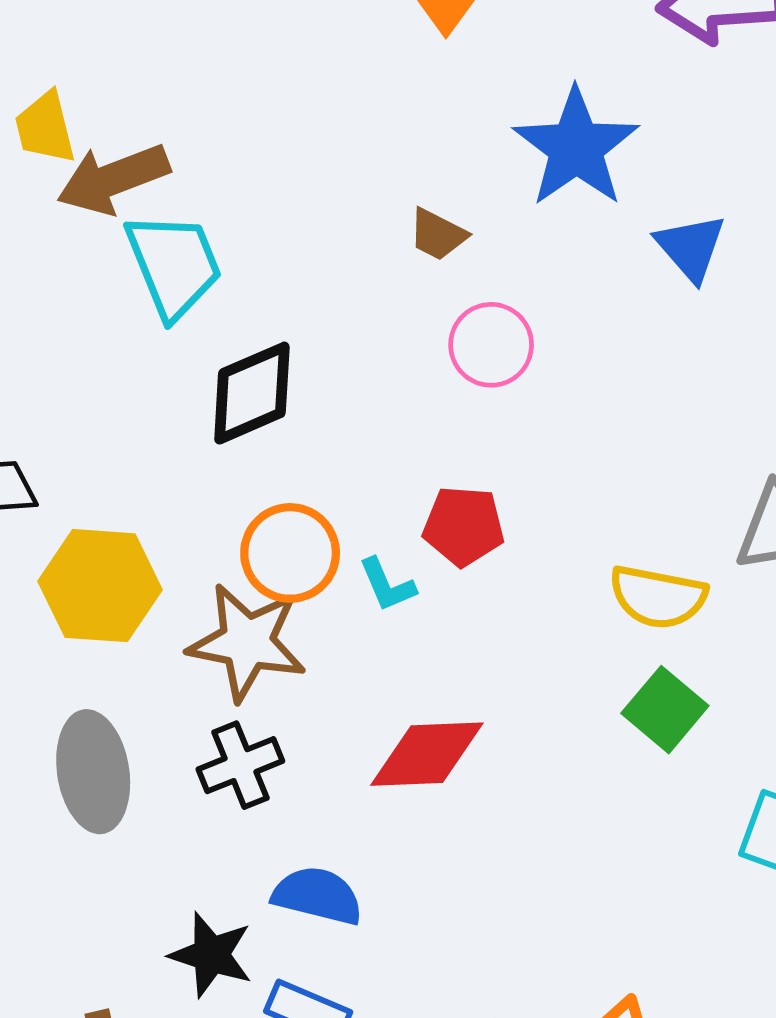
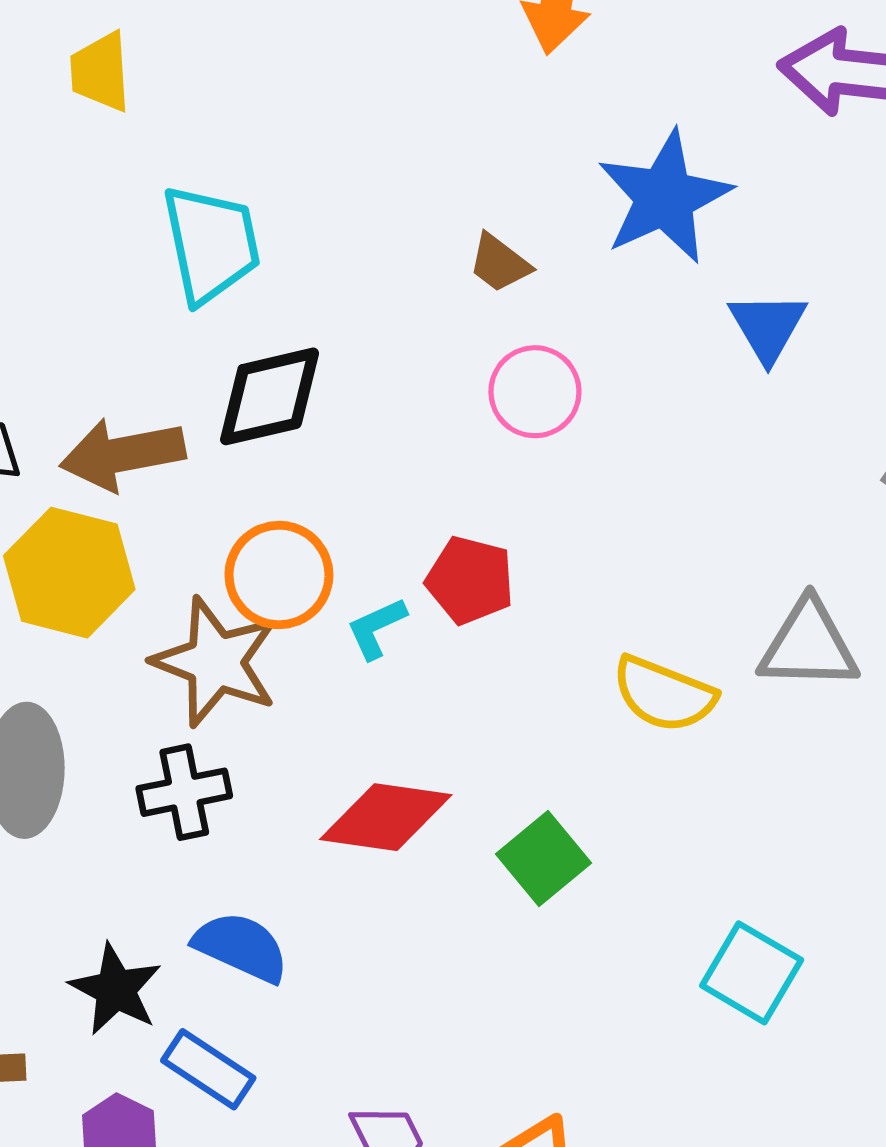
brown arrow: (113, 179) -> (122, 454), moved
cyan L-shape: (387, 585) -> (376, 628), turned 78
green square: (665, 710) -> (543, 858), moved

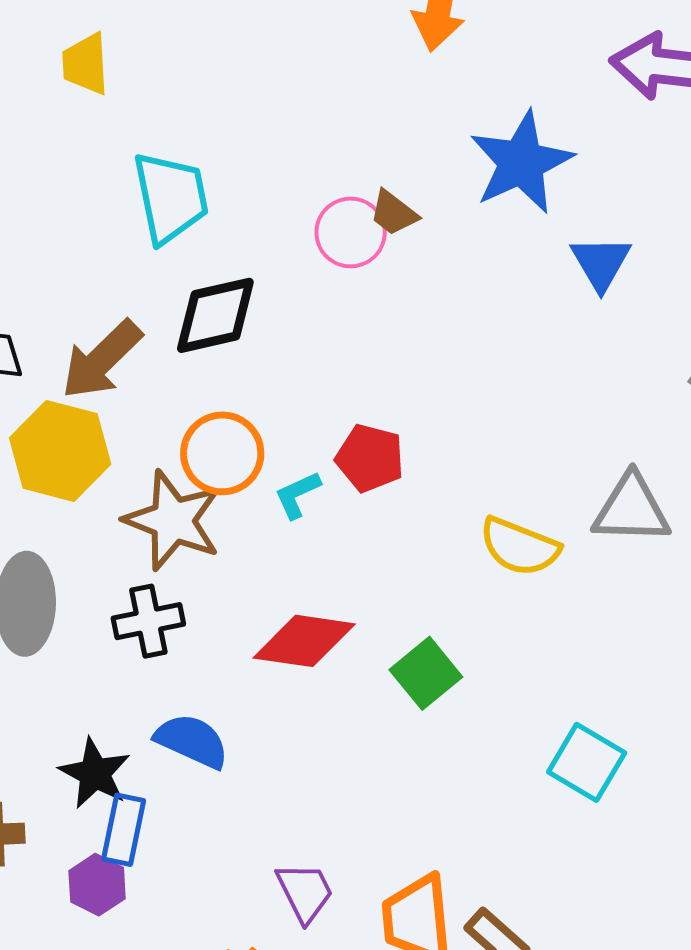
pink circle: (535, 392) -> (351, 232), moved
brown arrow: (122, 454) -> (102, 360), turned -34
blue rectangle: (208, 1069) -> (124, 830), moved, turned 68

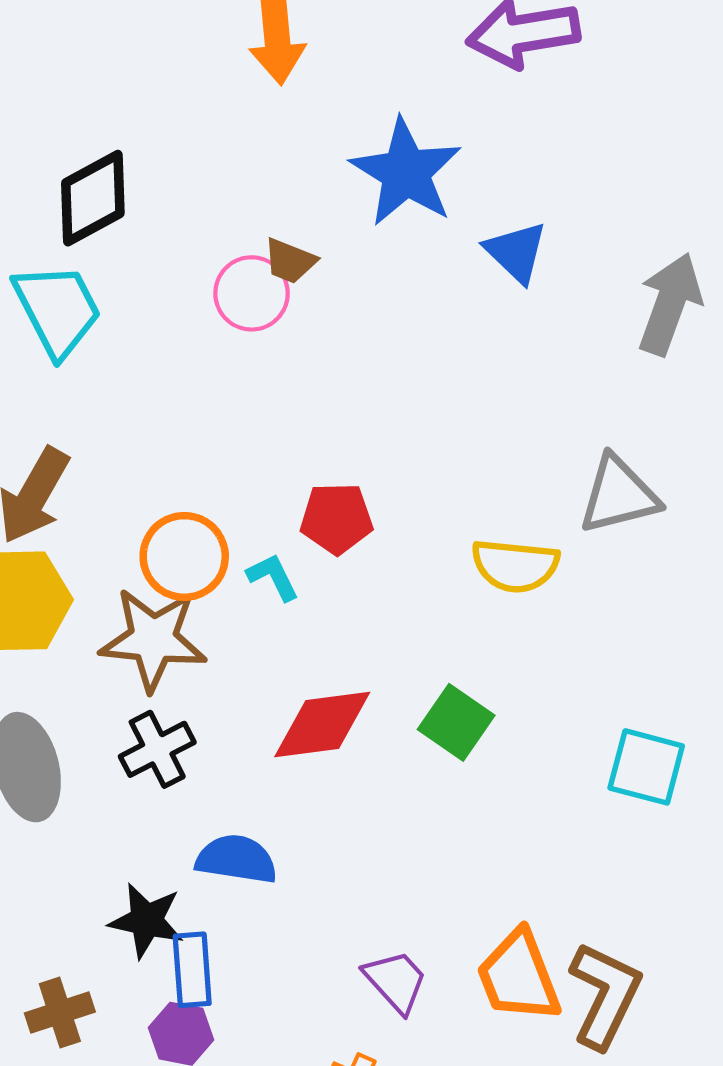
black diamond: (215, 315) -> (93, 198), moved
cyan L-shape: (297, 495) -> (273, 577), turned 104

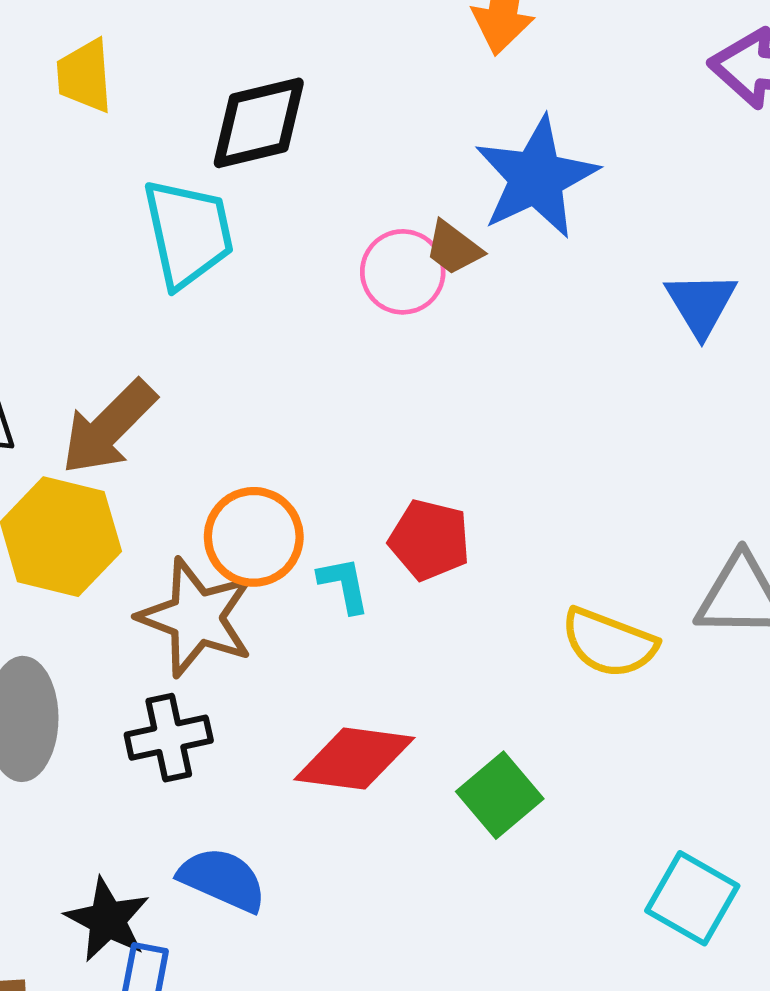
blue star: (406, 172) -> (536, 178), moved

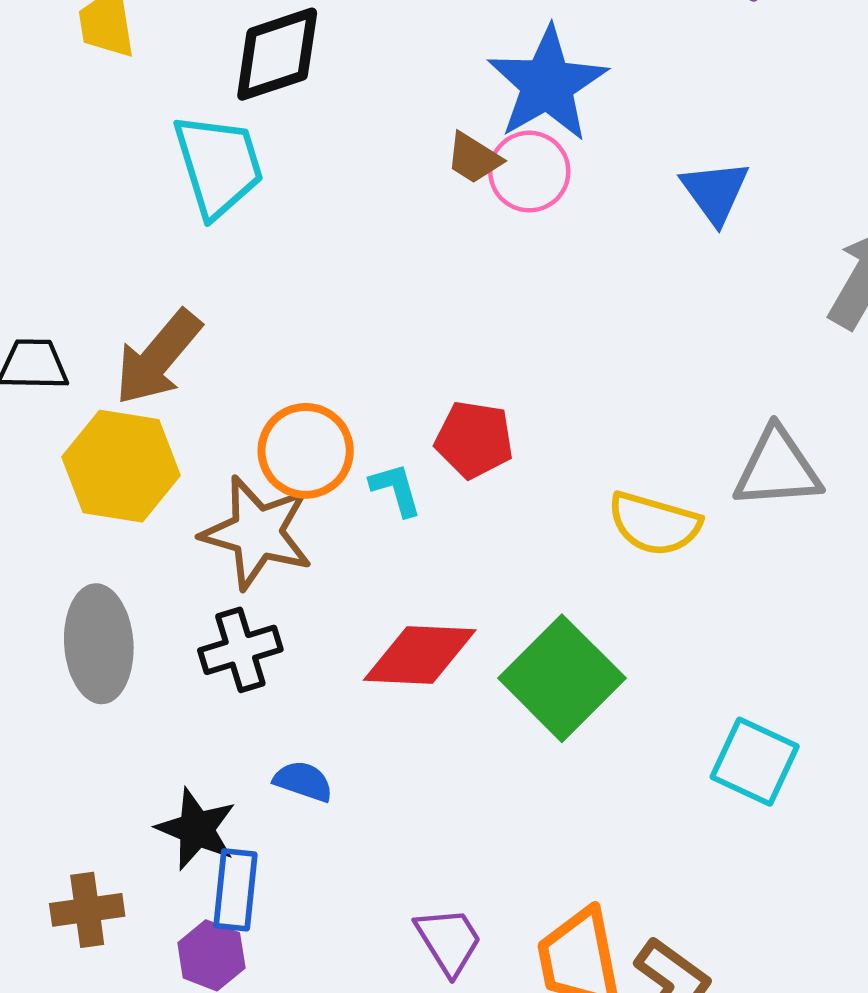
pink circle: (403, 272) -> (529, 172), moved
green square: (500, 795) -> (562, 678), size x1.5
blue semicircle: (222, 879) -> (303, 781), size x0.7

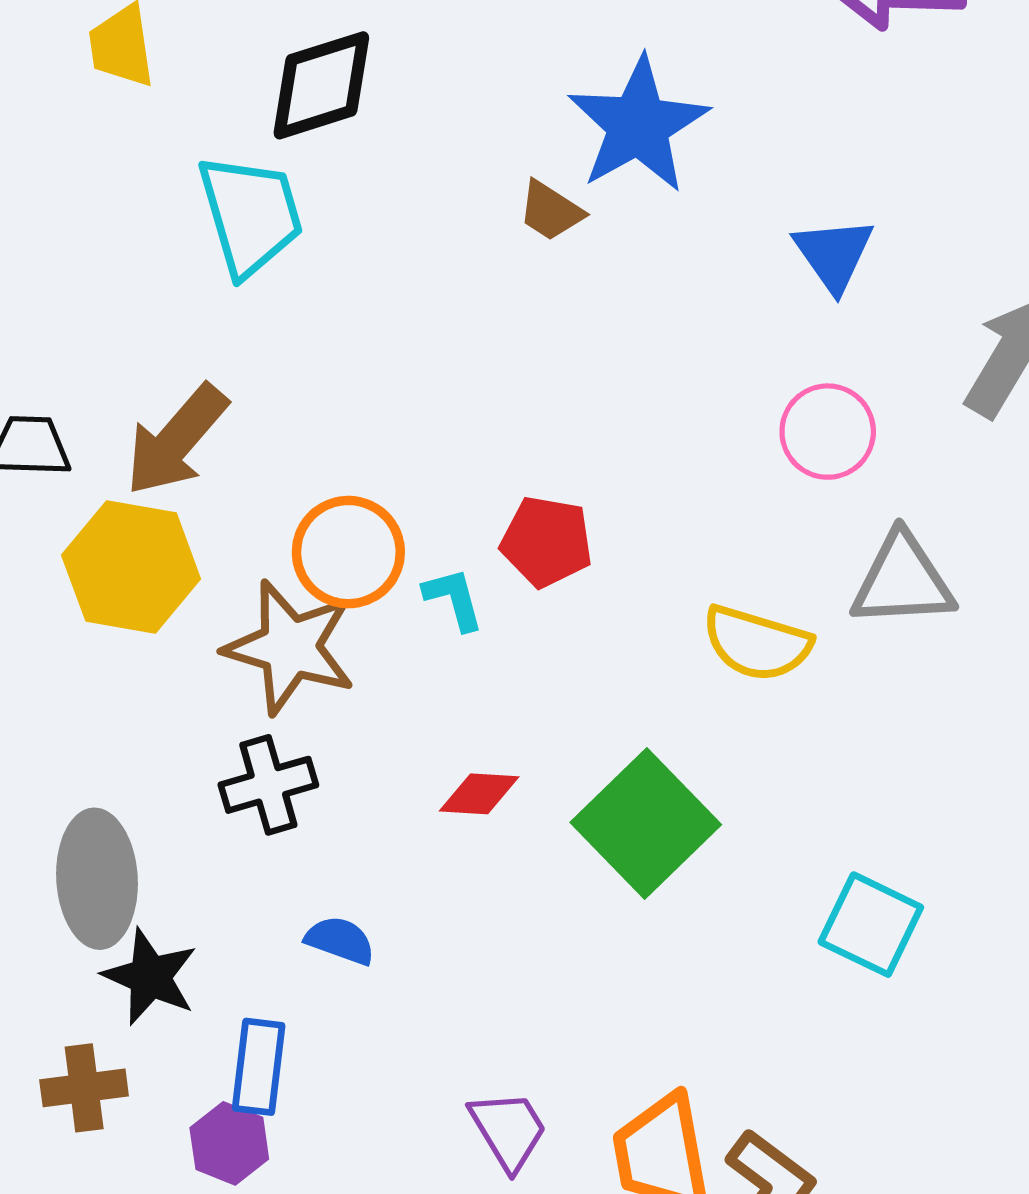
pink circle: (529, 172) -> (828, 432), moved
gray ellipse: (99, 644) -> (97, 879), moved
red diamond: (420, 655) -> (479, 794), size x0.6
black star: (196, 829) -> (150, 977), moved

